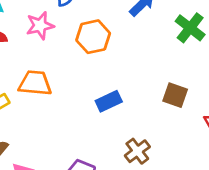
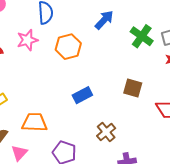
orange trapezoid: (35, 83) -> (34, 122), moved

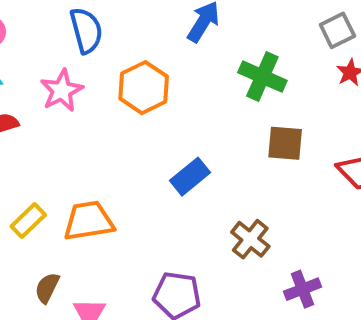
green cross: (142, 36) -> (262, 77), moved
orange trapezoid: (34, 122) -> (89, 221), moved

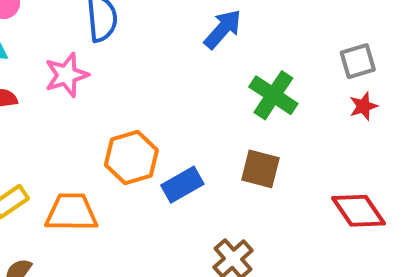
orange hexagon: (144, 88) -> (131, 158), moved
brown square: (285, 143) -> (260, 169), moved

